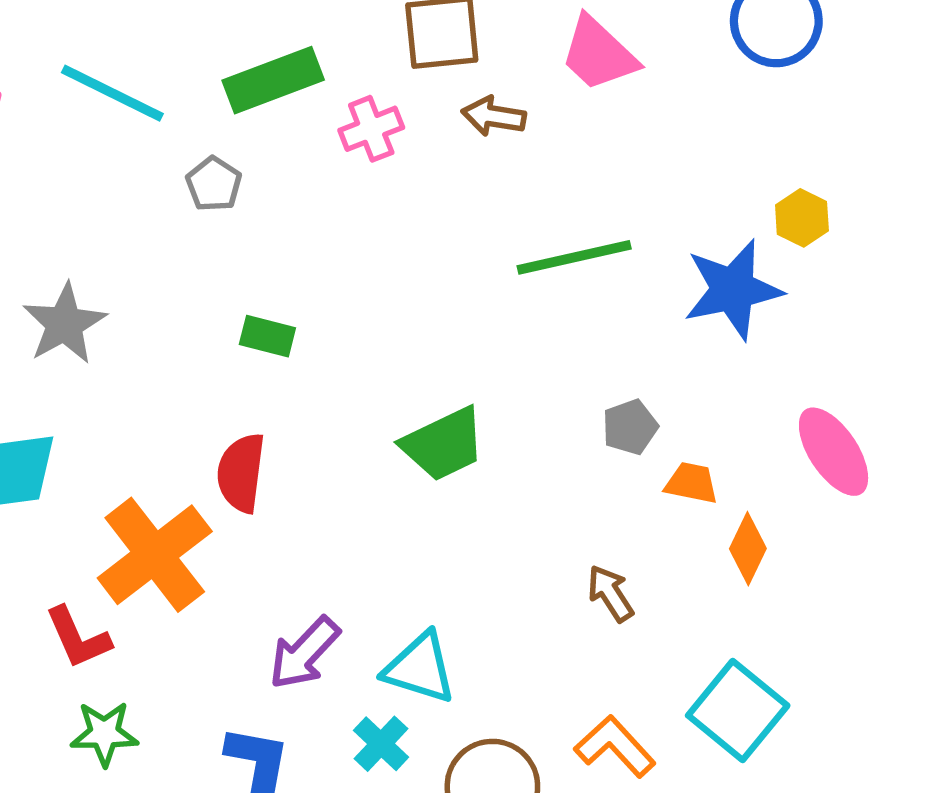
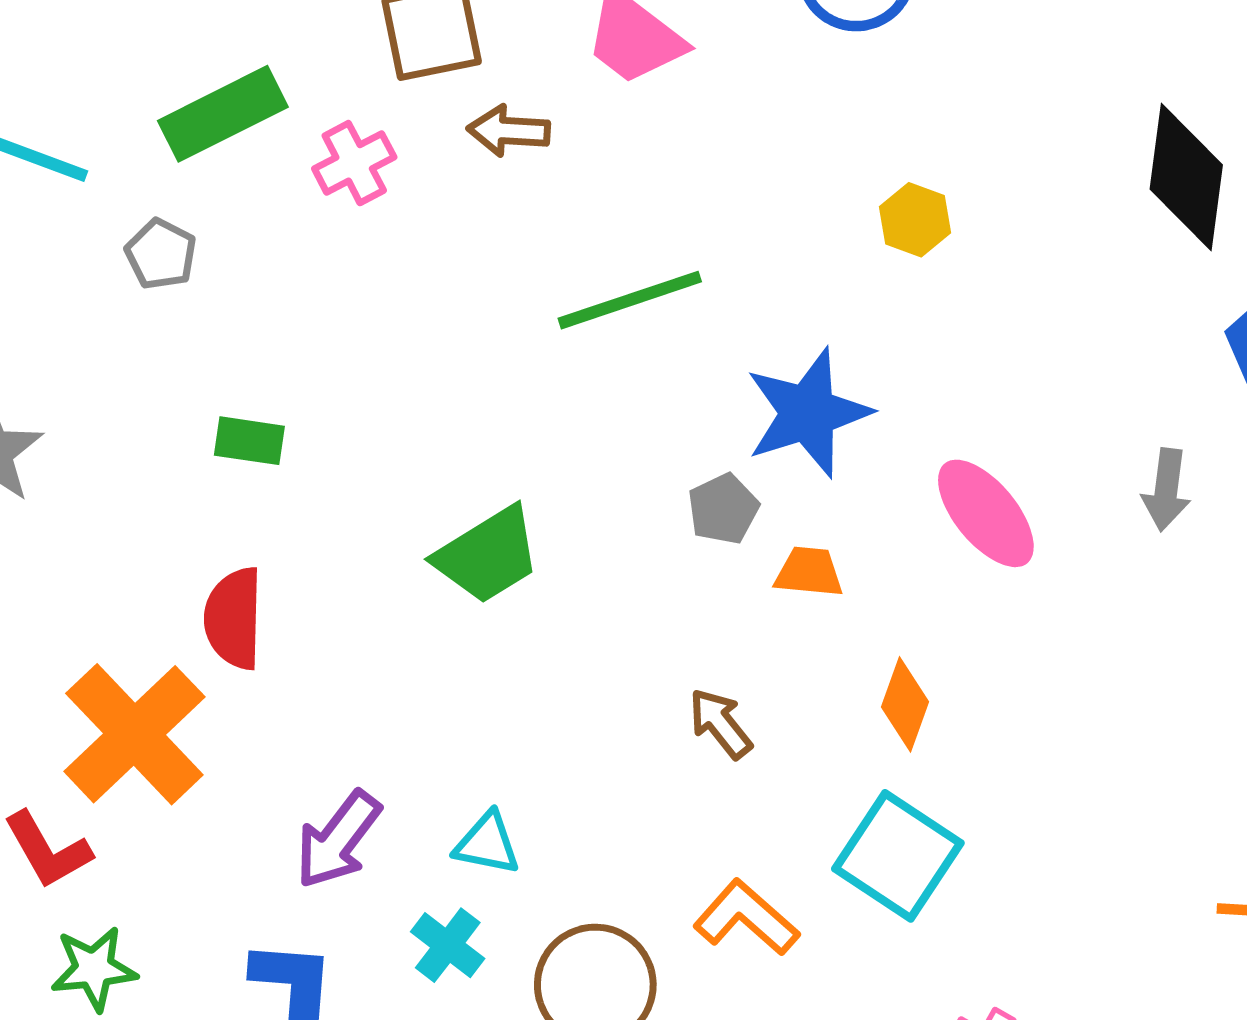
blue star: (733, 290) -> (808, 413), moved
orange diamond: (748, 549) -> (905, 704), moved
cyan triangle: (420, 668) -> (487, 844), size x0.7

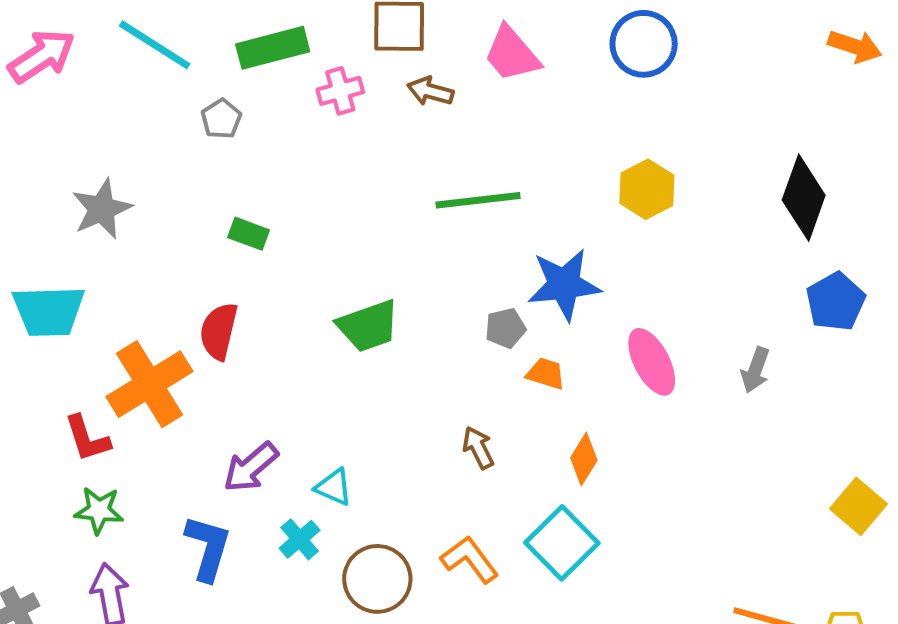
yellow hexagon: (915, 220) -> (647, 189), size x1.4

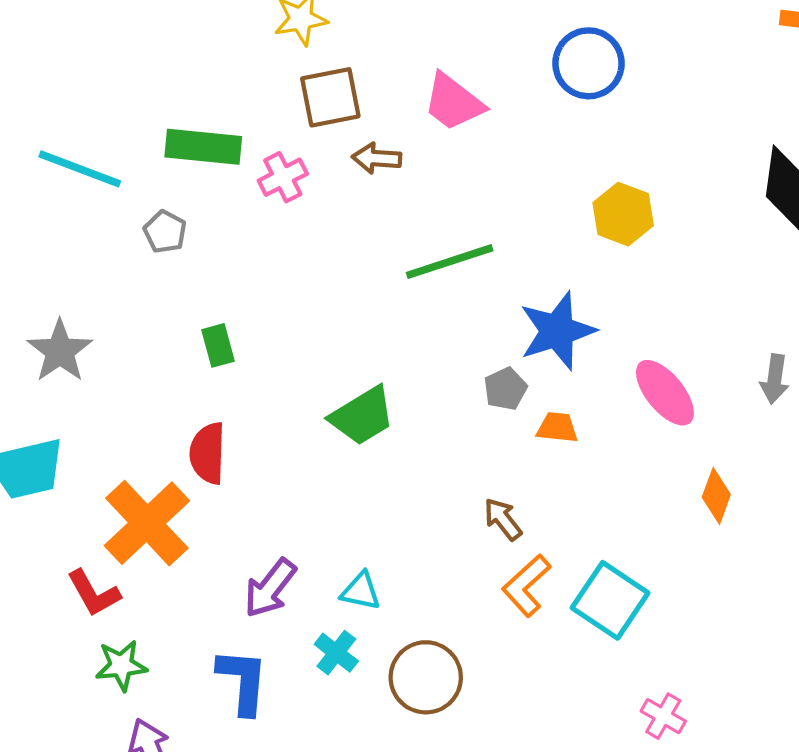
green rectangle: (273, 48) -> (203, 147), turned 32
green rectangle: (249, 234) -> (218, 345), turned 66
orange diamond: (584, 459) -> (716, 496), moved
orange L-shape: (470, 559) -> (526, 586), moved, turned -84

